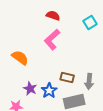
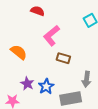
red semicircle: (53, 16) -> (38, 11), moved
brown rectangle: (67, 78) -> (63, 58), moved

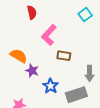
red semicircle: (38, 11) -> (32, 12), turned 64
purple star: (27, 84) -> (32, 71), moved

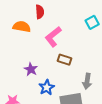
orange semicircle: (19, 56) -> (22, 27), moved, turned -30

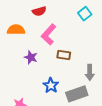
red semicircle: (40, 12) -> (39, 11), moved, turned 88
purple star: (31, 69) -> (31, 57), moved

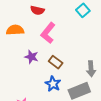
red semicircle: (39, 11) -> (37, 10), turned 32
brown rectangle: (64, 55) -> (56, 62), moved, turned 32

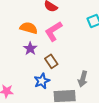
orange semicircle: (15, 30) -> (29, 28), moved

